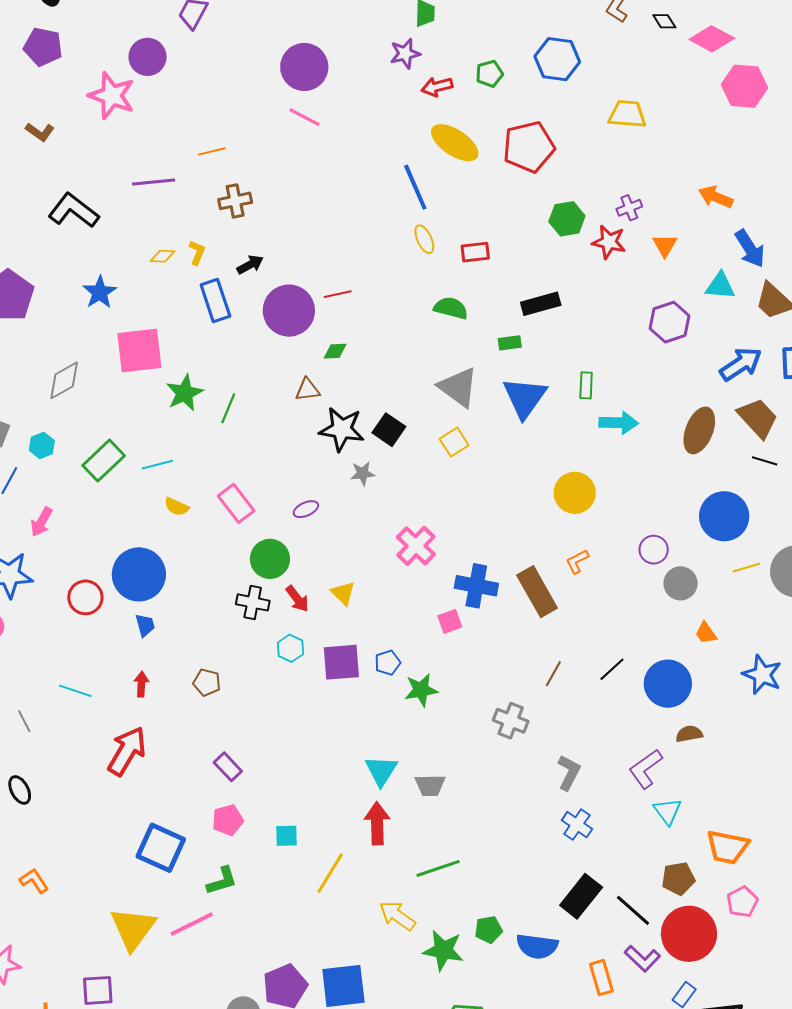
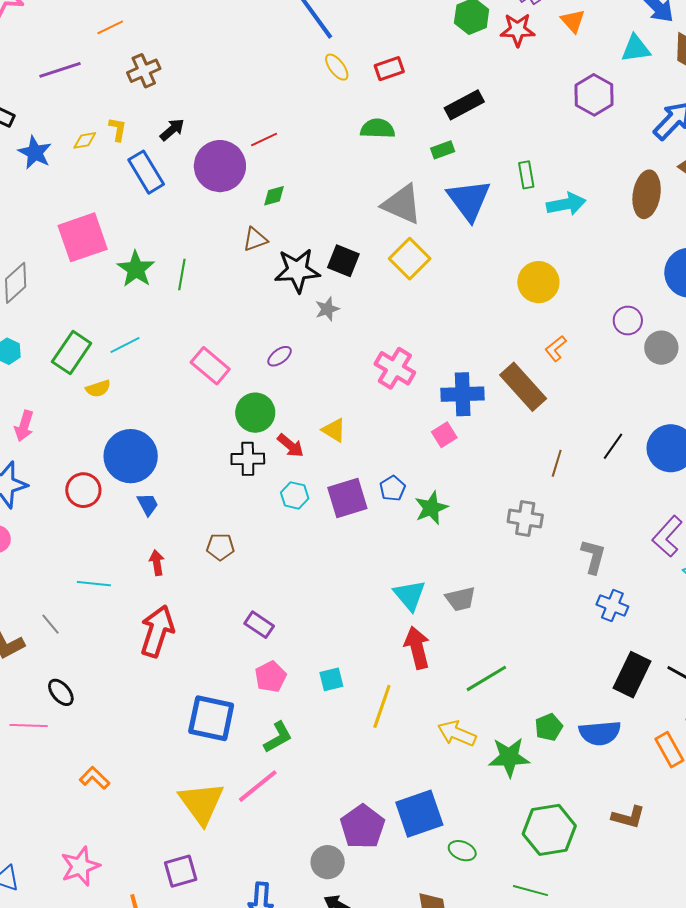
blue star: (100, 292) -> (35, 153), moved
yellow square: (454, 442) -> (410, 259), size x1.4
yellow semicircle: (177, 507) -> (98, 389), moved, turned -30

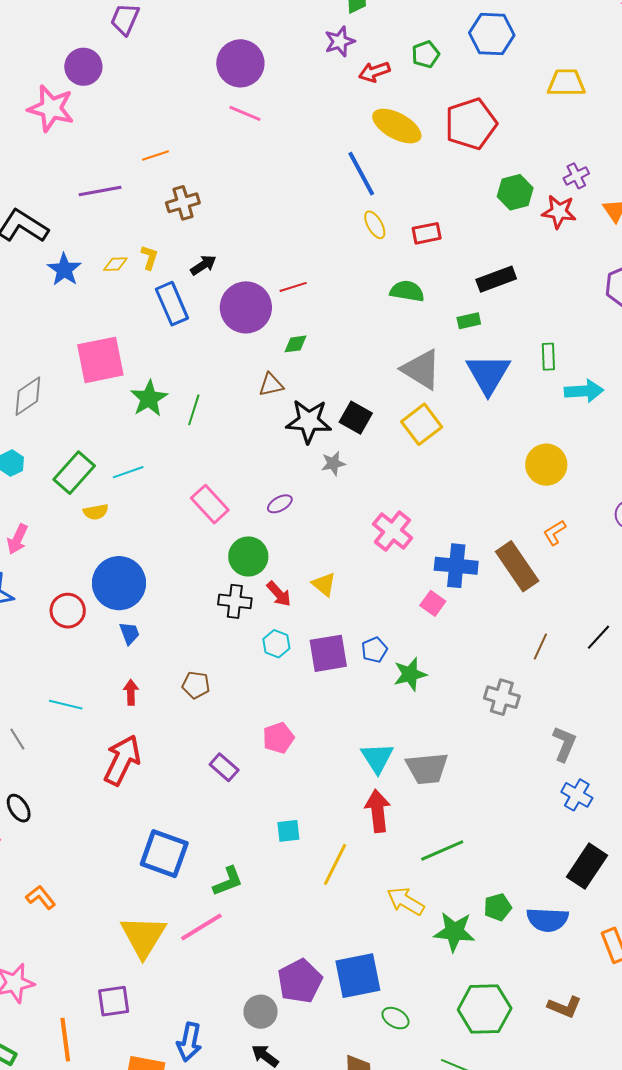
pink square: (444, 435) -> (433, 603), turned -30
gray trapezoid: (460, 599) -> (427, 768), size x1.4
pink pentagon: (271, 677) -> (278, 738), moved

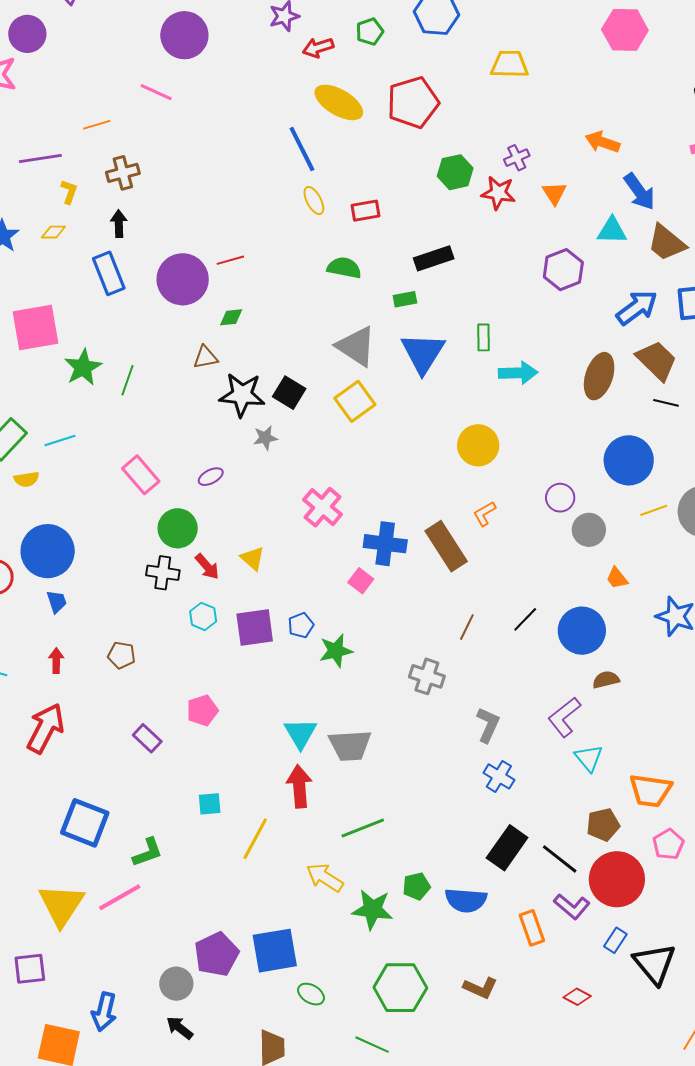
pink line: (245, 113) -> (156, 92), moved
yellow L-shape: (149, 257) -> (69, 192), moved
black arrow: (203, 265) -> (119, 224), moved, turned -60

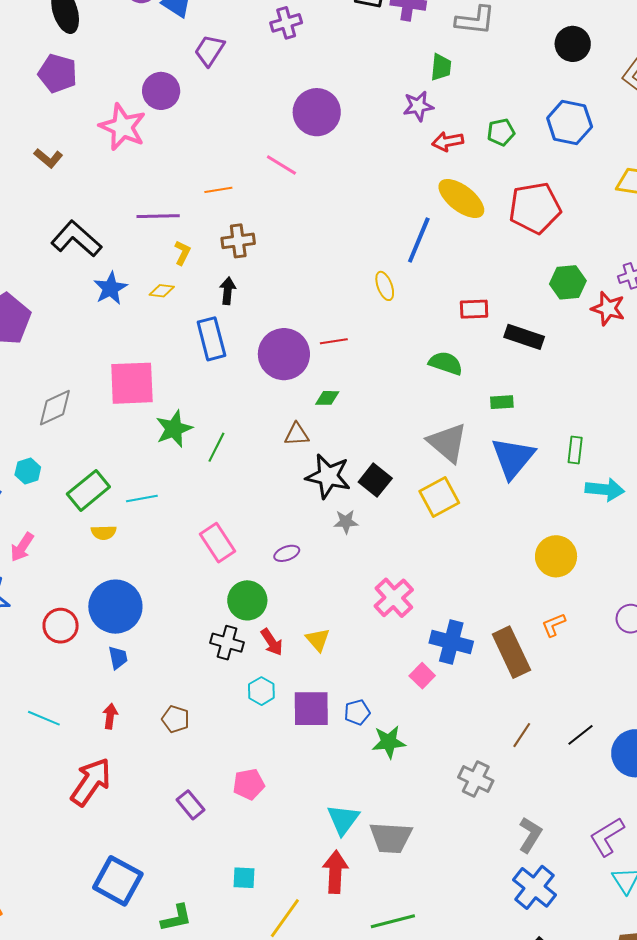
blue line: (302, 149) -> (419, 240), turned 42
yellow ellipse: (314, 201) -> (385, 286), moved
black rectangle: (434, 258) -> (524, 337), moved, turned 30
blue cross: (499, 776) -> (535, 887), size x1.4

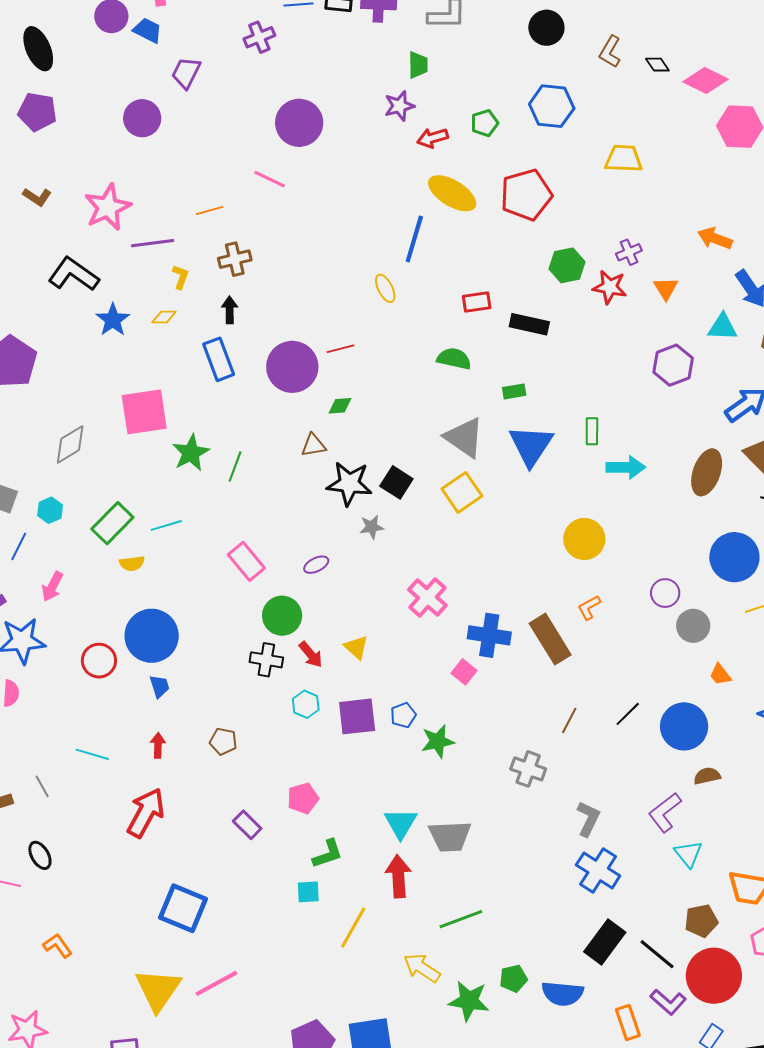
pink star: (123, 127) -> (108, 207), moved, turned 30
green L-shape: (176, 918) -> (328, 854), moved

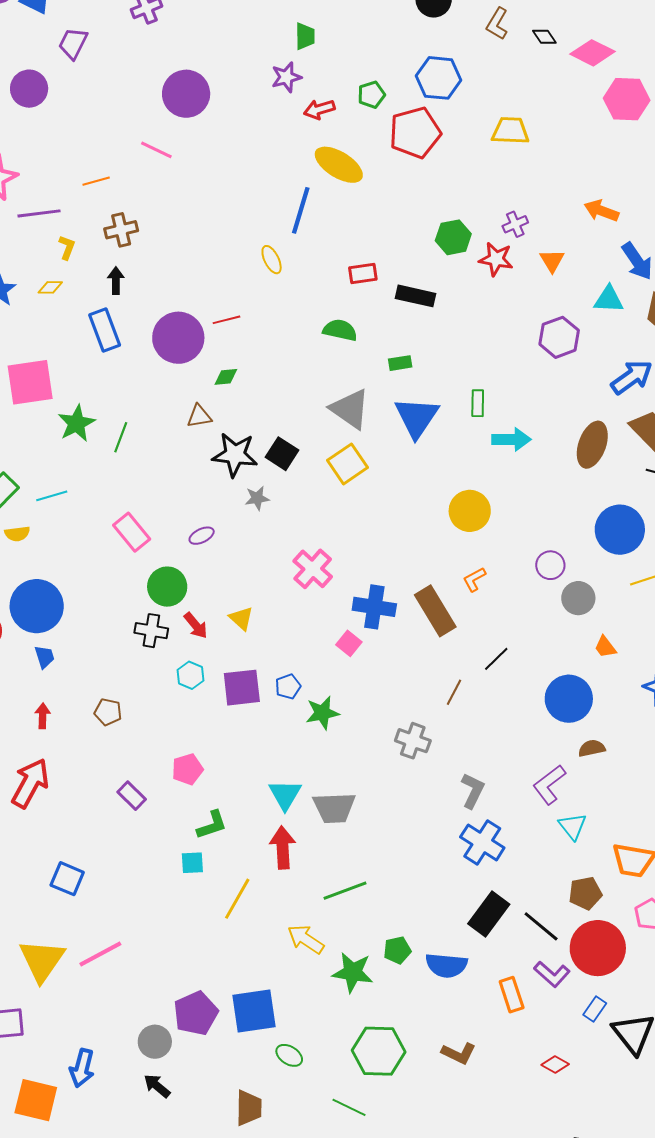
red pentagon: (526, 195) -> (415, 133), moved
black line: (628, 714) -> (496, 659), moved
blue square: (183, 908) -> (67, 879), size x0.7

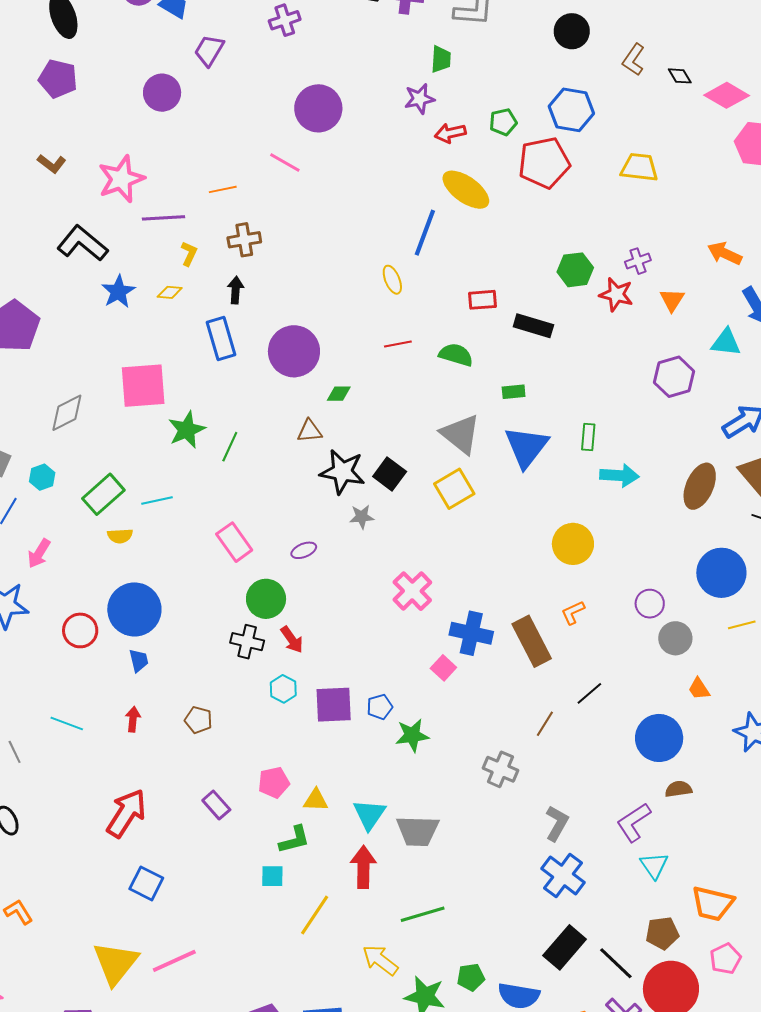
red line: (227, 320) -> (398, 344), moved
yellow triangle: (241, 618) -> (316, 800), moved, turned -44
red arrow: (30, 783) -> (126, 813), moved

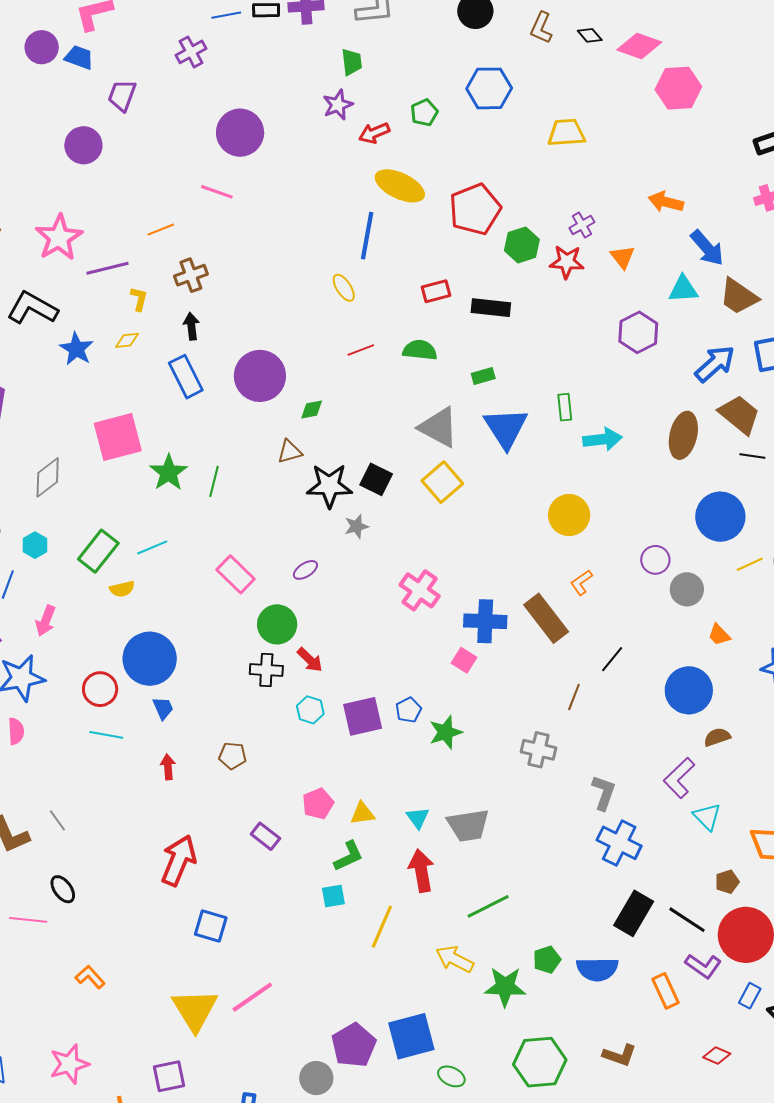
red pentagon: (544, 163) -> (475, 209), moved
cyan line: (67, 724) -> (106, 735), moved
cyan triangle: (369, 814) -> (418, 818), size x0.7
brown pentagon: (662, 933) -> (727, 882), size x0.7

